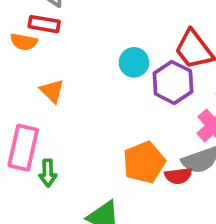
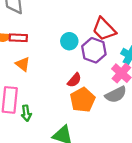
red rectangle: (44, 24) -> (18, 38), moved
red semicircle: (178, 176) -> (74, 80), moved, turned -35

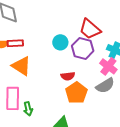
orange triangle: (23, 64) -> (21, 66), size x1.5
red semicircle: (74, 80) -> (68, 76), turned 48

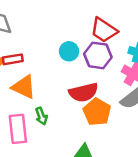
red semicircle: (68, 76) -> (83, 92), size x1.6
green arrow: (28, 109) -> (41, 116), moved

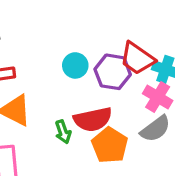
red trapezoid: (104, 30) -> (137, 58), moved
green arrow: (41, 116) -> (63, 132), moved

